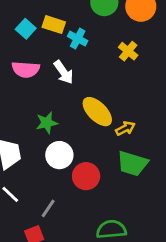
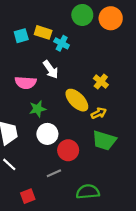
cyan square: (26, 29) -> (21, 36), turned 32
yellow cross: (128, 51) -> (101, 82), moved
pink semicircle: (26, 69) -> (26, 83), moved
gray line: (48, 208) -> (54, 173), moved, turned 32

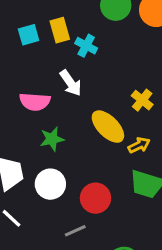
yellow rectangle: (43, 32) -> (60, 30), turned 56
white circle: (47, 134) -> (50, 184), moved

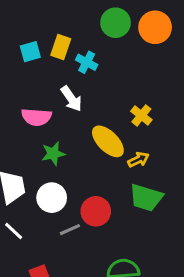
yellow rectangle: (60, 30) -> (61, 47), turned 35
gray line: (75, 231) -> (70, 230), moved

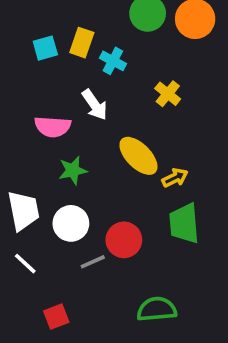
yellow cross: (141, 115) -> (168, 94), moved
green trapezoid: (146, 198) -> (184, 223), turned 68

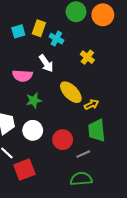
gray line: (93, 262) -> (83, 154), moved
red square: (56, 317) -> (24, 170), moved, size x1.5

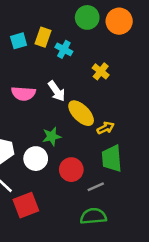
white arrow: (46, 63) -> (57, 91), moved
green star: (34, 100) -> (52, 136), moved

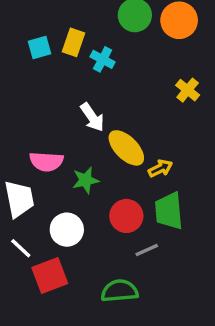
yellow cross: (101, 71) -> (188, 90), moved
pink semicircle: (23, 94) -> (46, 162), moved
white circle: (36, 159) -> (67, 230), moved
red circle: (71, 170) -> (126, 216), moved
green semicircle: (93, 216) -> (120, 291), moved

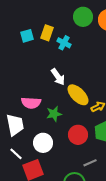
gray line: (147, 250) -> (90, 163), moved

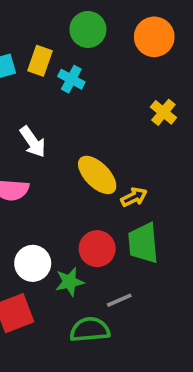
green circle: (83, 17) -> (88, 29), moved
white arrow: (58, 77) -> (33, 142), moved
green star: (54, 114) -> (70, 282), moved

